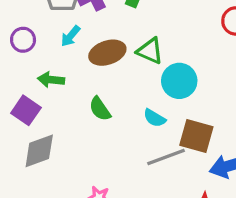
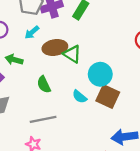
green triangle: (150, 51) -> (72, 54), moved
brown square: (196, 136) -> (108, 97), moved
gray line: (166, 157) -> (43, 119), moved

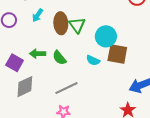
brown ellipse: (55, 48) -> (61, 23), turned -70
green triangle: (72, 54) -> (77, 25), turned 36
green arrow: (14, 60) -> (38, 54), moved

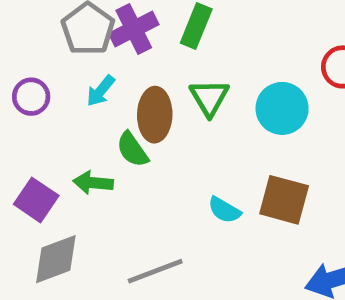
green triangle: (77, 25) -> (209, 98), moved
cyan circle: (106, 36) -> (282, 108), moved
green semicircle: (59, 58) -> (132, 149), moved

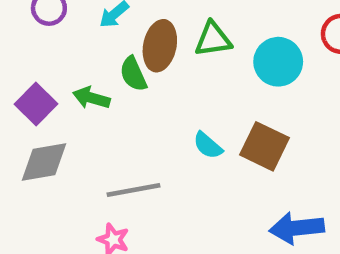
green triangle: (209, 98) -> (213, 39), turned 42

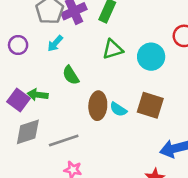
brown ellipse: (160, 46) -> (98, 106), moved
green arrow: (91, 98) -> (38, 95), moved
gray line: (134, 190) -> (64, 140), moved

